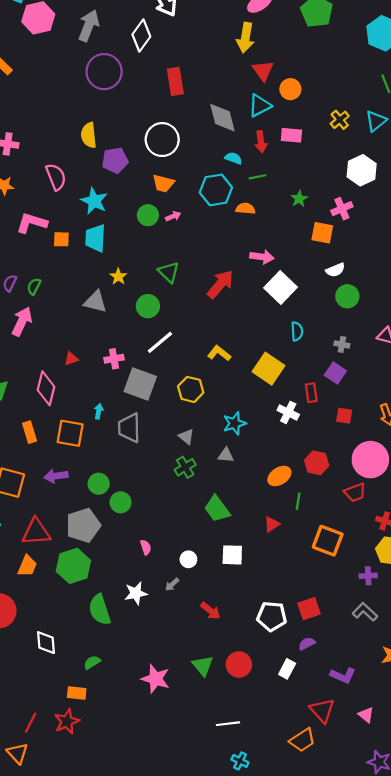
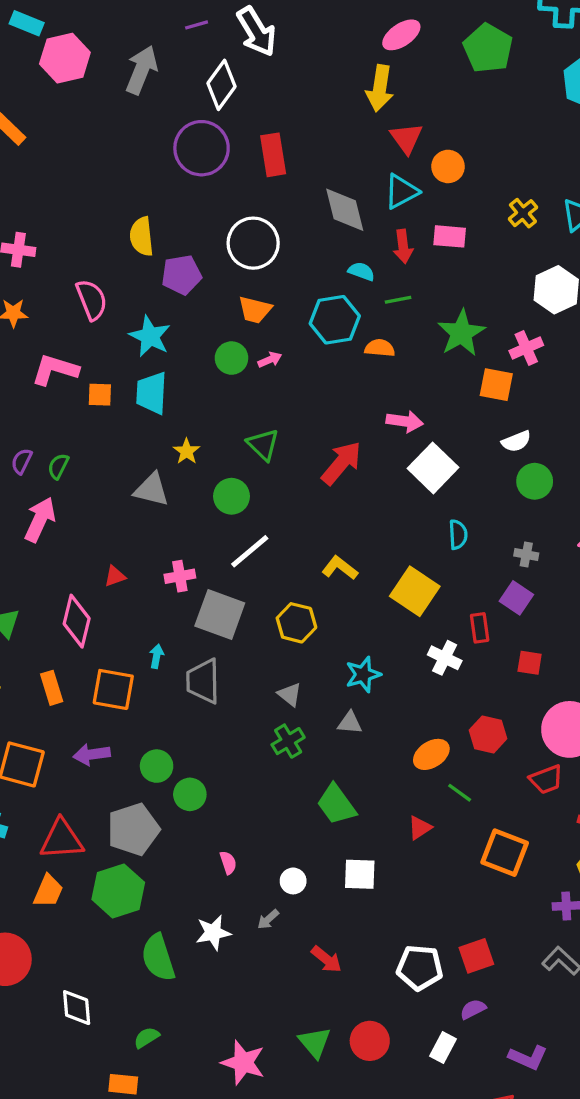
purple circle: (104, 72) -> (202, 148), moved
green star: (299, 199) -> (461, 333), size x1.8
green line: (298, 501) -> (460, 793), turned -63

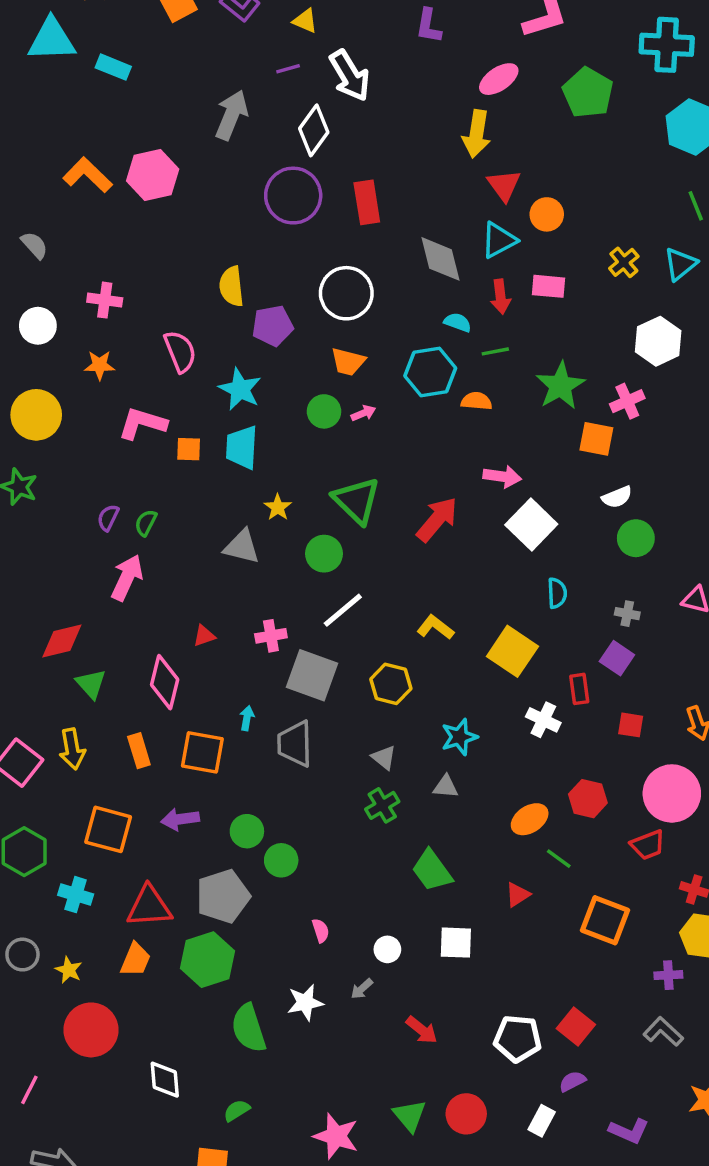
pink hexagon: (65, 58) -> (153, 175), moved
green triangle: (263, 445) -> (357, 501), size x1.4
red square: (476, 956) -> (576, 1026), turned -32

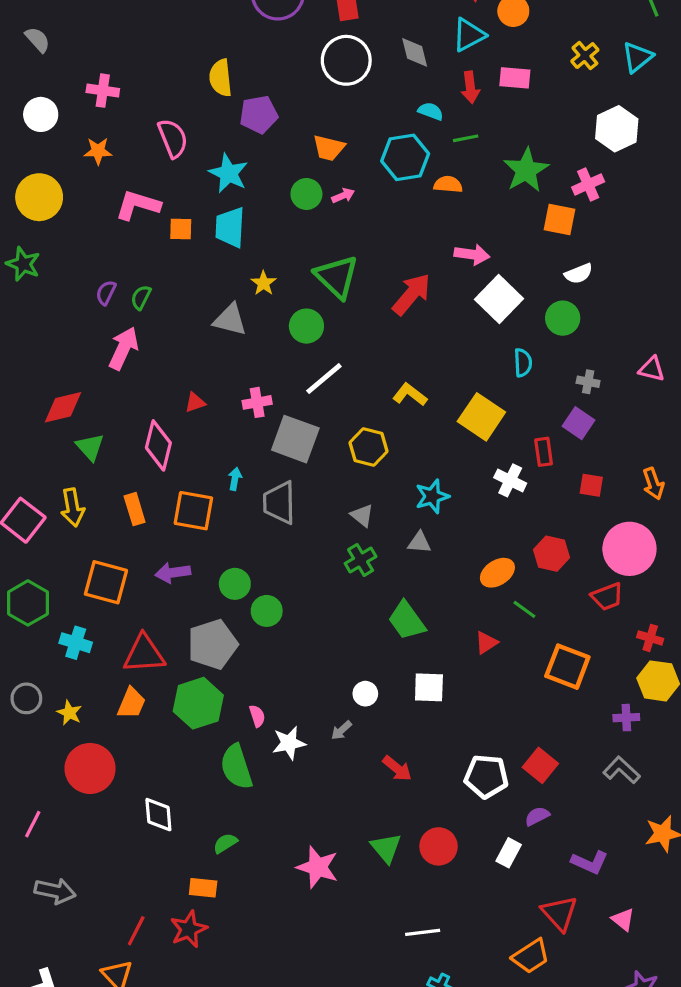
gray diamond: (441, 259) -> (415, 52), size x0.7
white circle: (346, 293) -> (346, 60), moved
green circle: (636, 538) -> (563, 318), moved
pink semicircle: (321, 931) -> (257, 716), moved

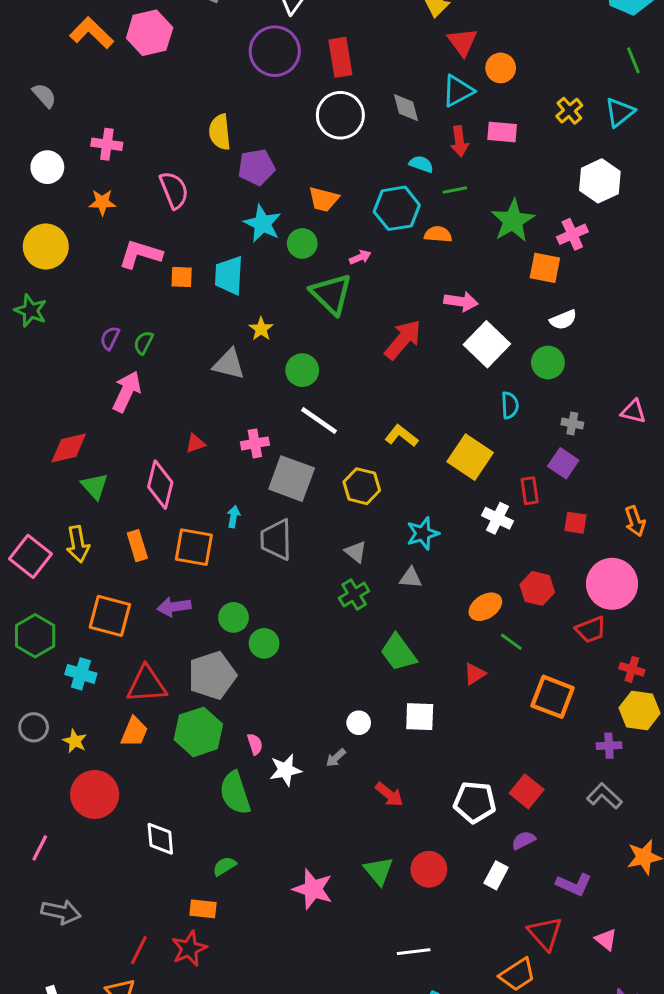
cyan star: (228, 173) -> (263, 224), moved
pink arrow: (343, 196) -> (360, 257), moved
green triangle: (337, 277) -> (331, 294), moved
white line: (324, 379) -> (319, 421), turned 75

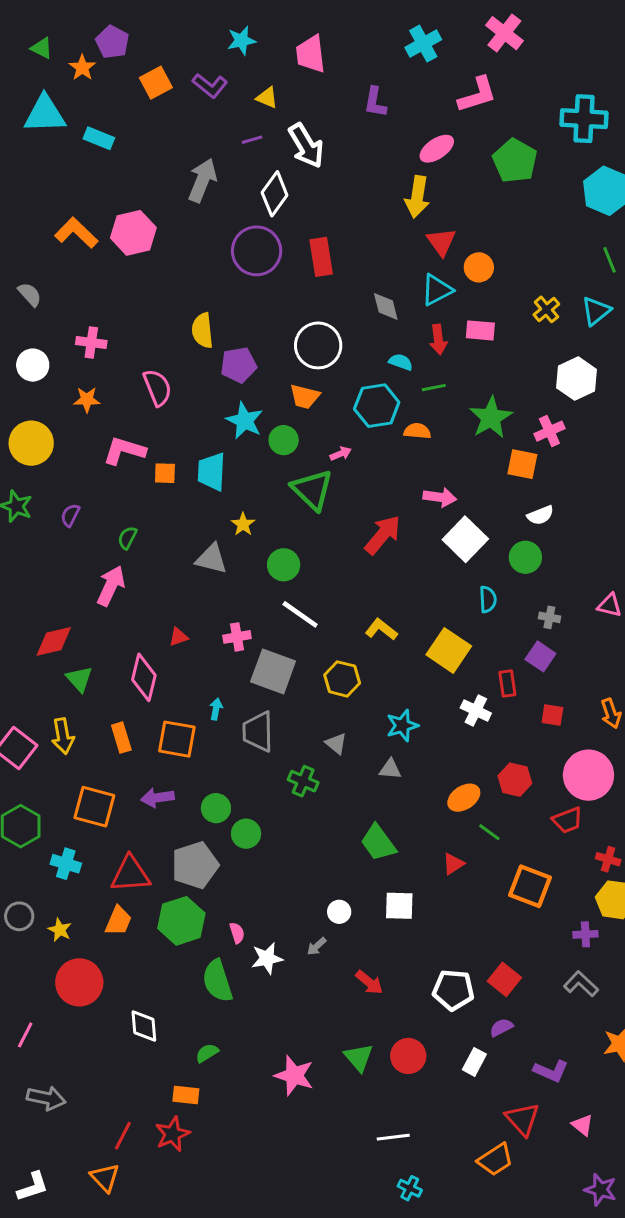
white circle: (340, 115) -> (318, 345), moved
purple semicircle: (110, 338) -> (70, 515), moved
green cross: (354, 595) -> (303, 781), moved, turned -36

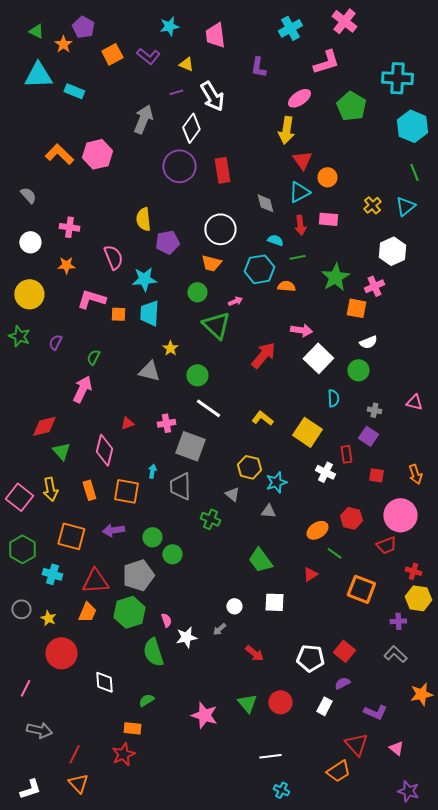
cyan star: (245, 421) -> (144, 279), moved, turned -30
yellow hexagon: (342, 679) -> (249, 467), moved
red line: (123, 1136) -> (74, 754), moved

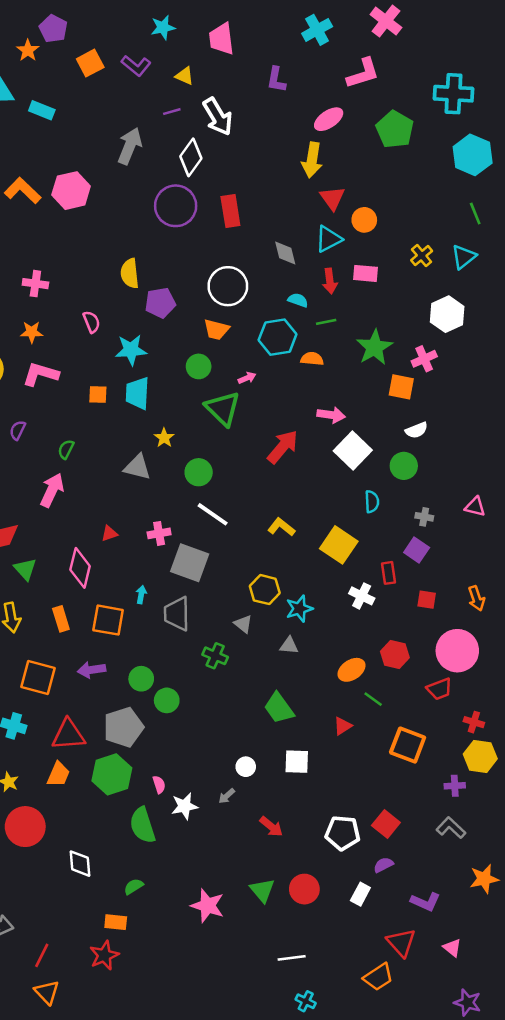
pink semicircle: (113, 257) -> (91, 322), size x0.7
pink L-shape: (91, 299) -> (41, 374), moved

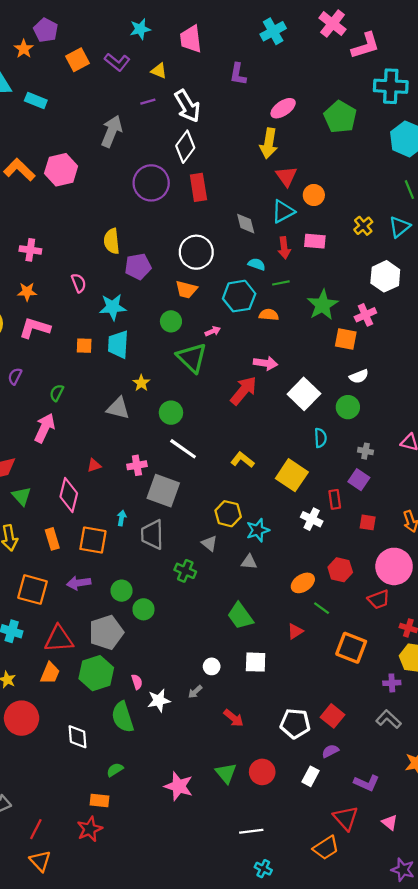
pink L-shape: (363, 73) -> (365, 46), moved
white diamond: (191, 157) -> (185, 147), moved
pink arrow: (331, 415) -> (265, 363), moved
white diamond: (80, 864) -> (78, 737), moved

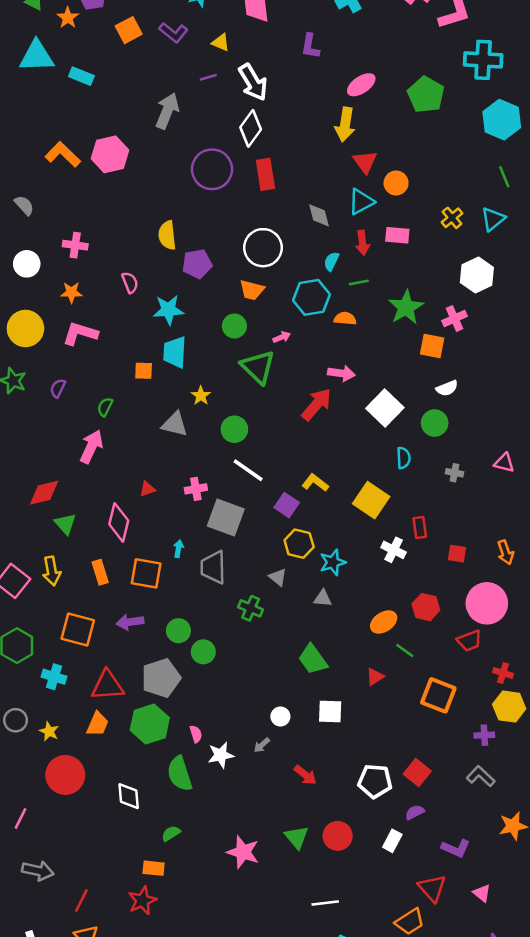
cyan semicircle: (257, 264) -> (331, 261), turned -84
orange square: (84, 346) -> (144, 371), moved
purple square: (359, 480) -> (287, 505), moved

